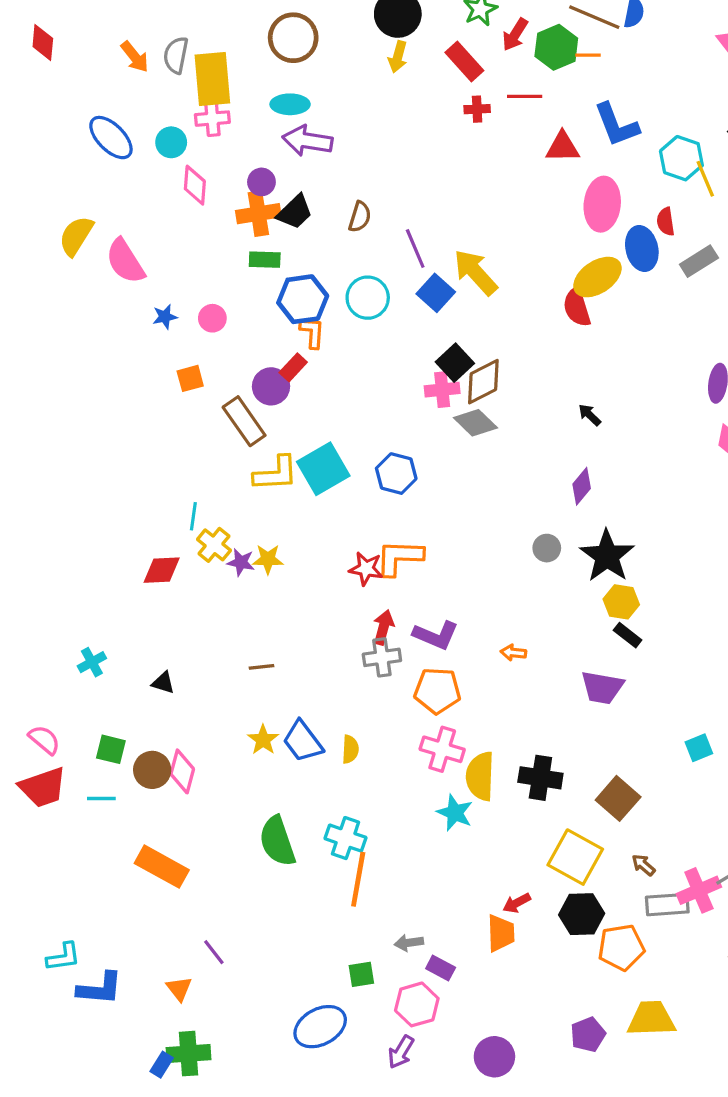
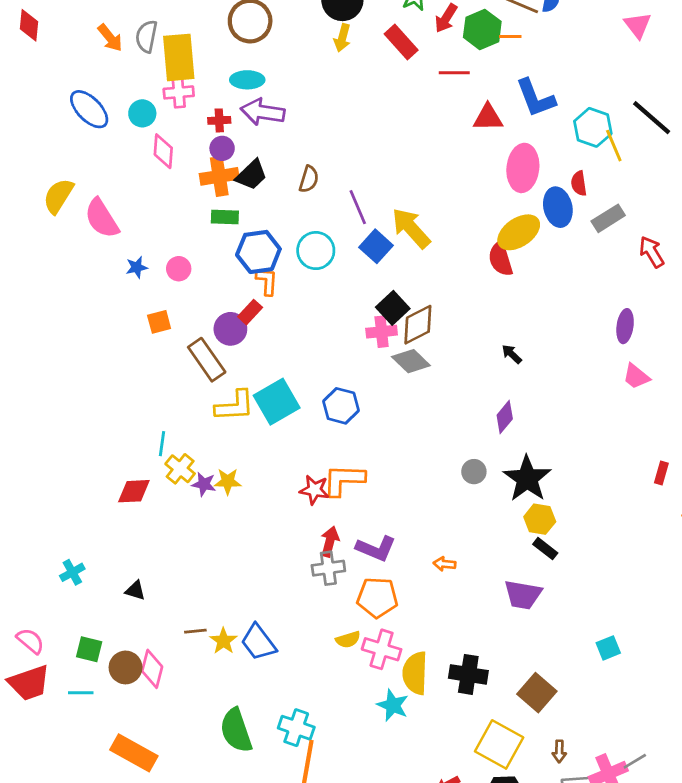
red cross: (477, 109) -> (219, 120), moved
brown line: (261, 667) -> (195, 631), moved
yellow semicircle: (350, 749) -> (348, 639), moved, turned 70
brown arrow: (643, 865) -> (559, 751), turned -130

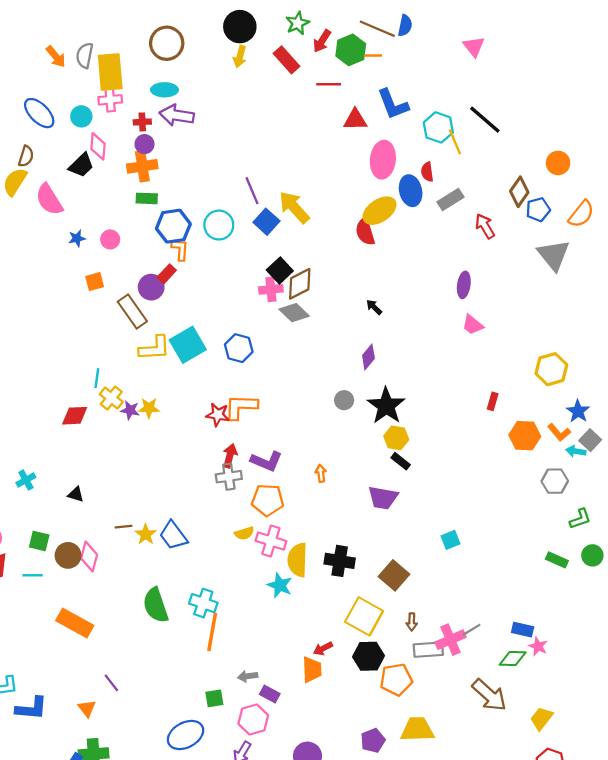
black trapezoid: (251, 175) -> (81, 165), moved
brown semicircle: (309, 179) -> (26, 156), moved
orange arrow: (445, 564) -> (321, 473), turned 77

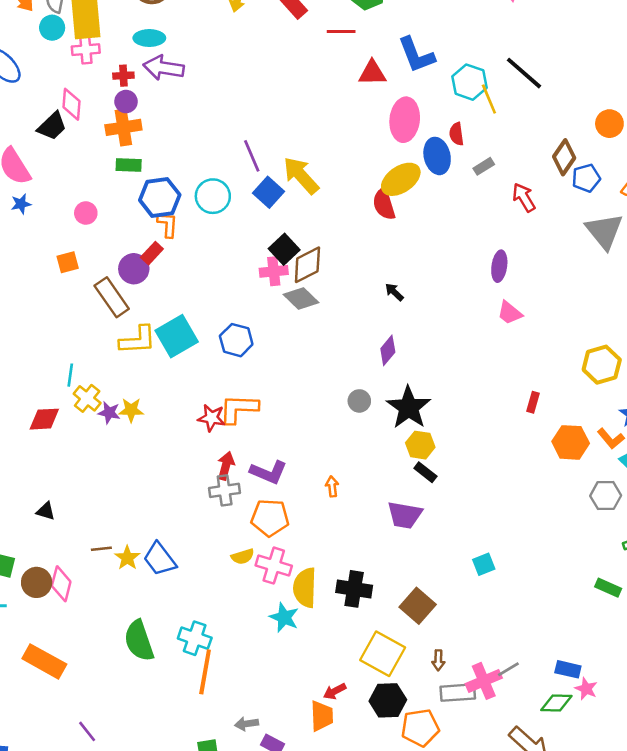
cyan circle: (81, 116) -> (52, 28), moved
gray rectangle: (451, 200) -> (484, 166), size x0.7
blue star: (77, 238) -> (21, 204), moved

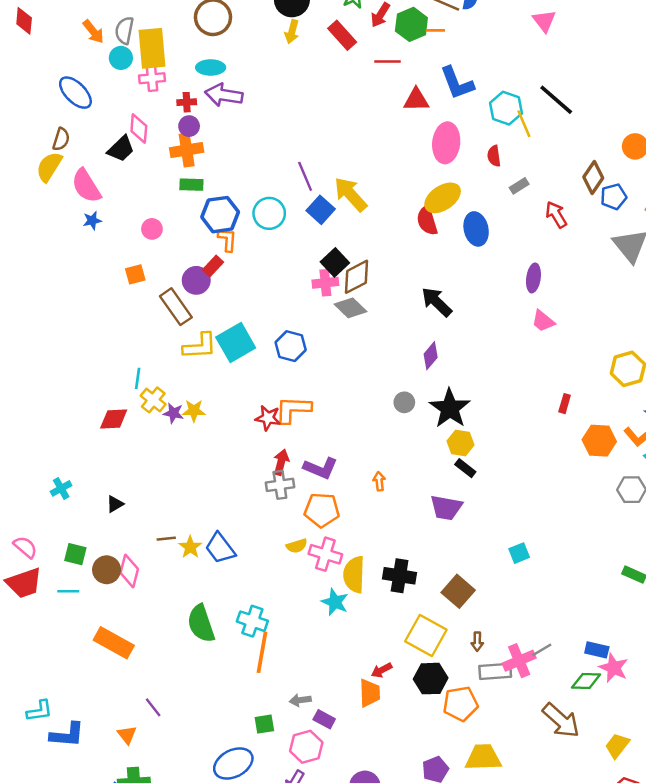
blue ellipse: (437, 156) -> (476, 229), moved
black arrow: (394, 292) -> (437, 302), size x1.8
black triangle: (46, 511) -> (115, 504), turned -48
pink star: (586, 689) -> (614, 668), size x1.4

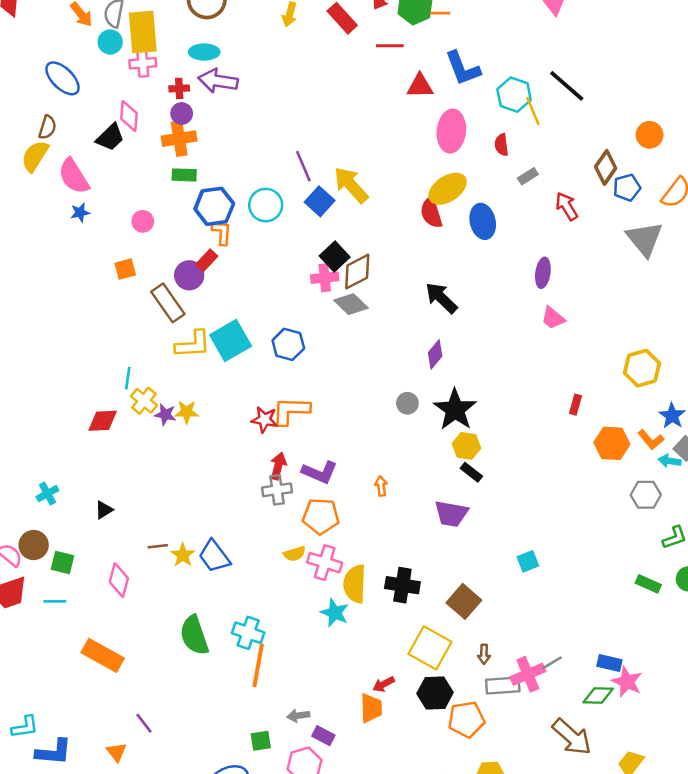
brown circle: (107, 570) -> (34, 545), moved

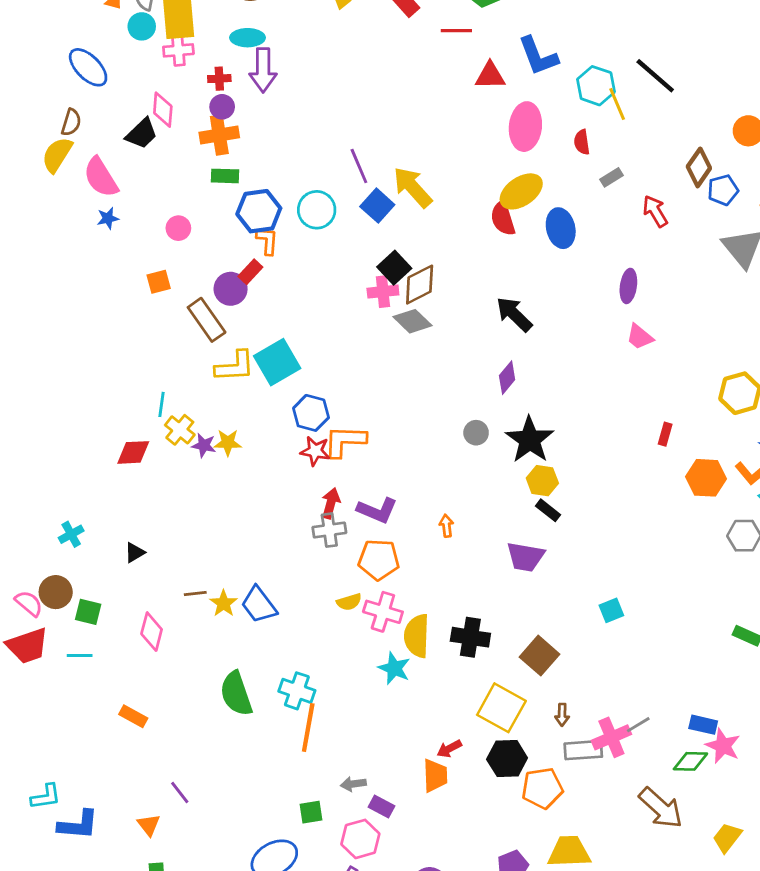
purple arrow: (218, 81) -> (263, 70), turned -99
blue hexagon: (288, 344) -> (311, 413), moved
orange rectangle: (103, 655) -> (133, 716), size x0.6

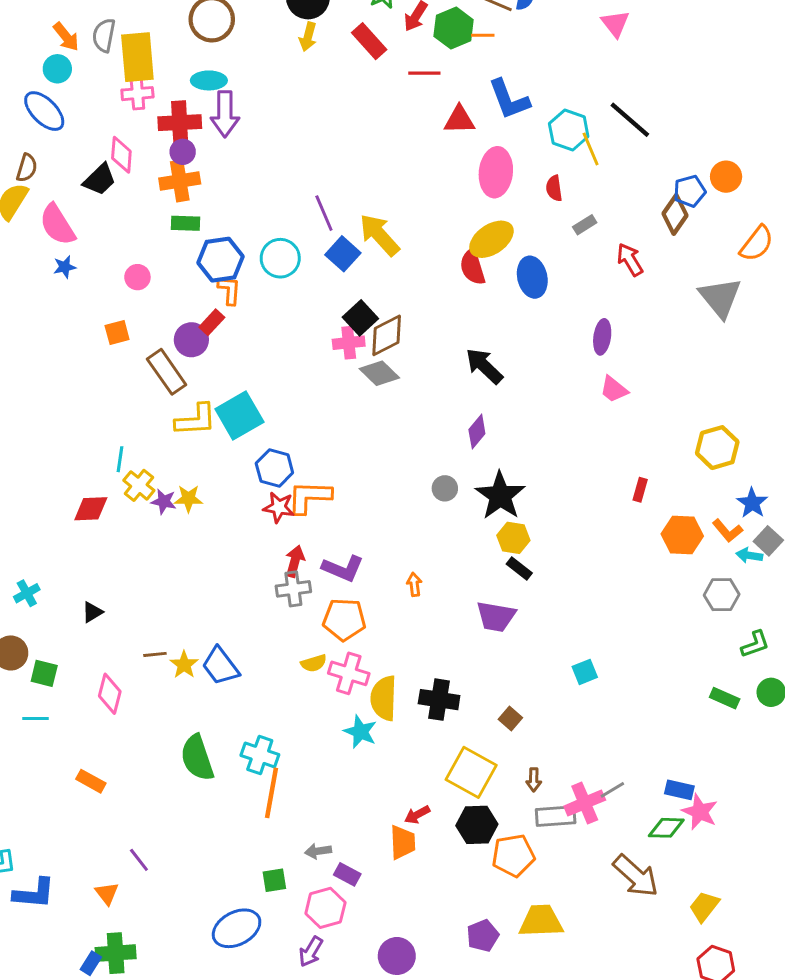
cyan circle: (142, 26) -> (57, 69), moved
red cross: (219, 79) -> (180, 123), size x1.8
blue pentagon: (723, 190) -> (690, 191), moved
brown square: (540, 656) -> (510, 719), size x0.6

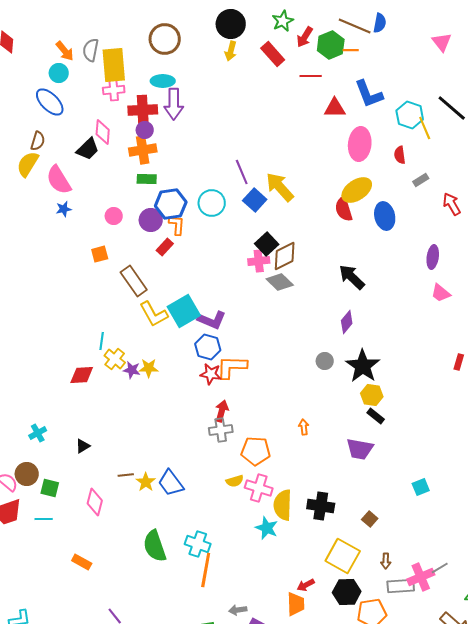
purple circle: (191, 340) -> (151, 220), moved
yellow L-shape: (196, 420) -> (154, 314), turned 64
purple L-shape: (343, 568) -> (212, 320), moved

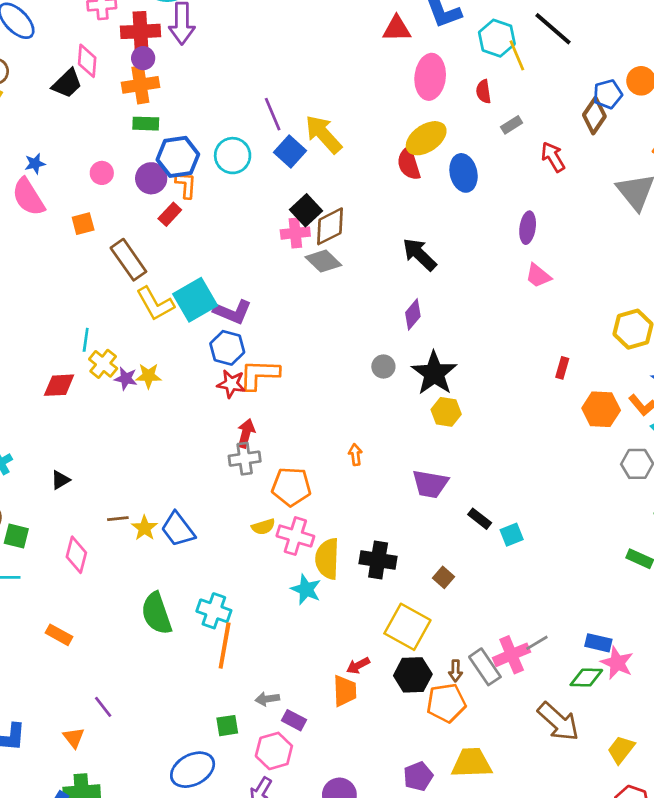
pink semicircle: (59, 180) -> (28, 197), moved
black rectangle: (376, 416) -> (480, 519), moved
brown arrow: (386, 561) -> (456, 671), moved
gray rectangle: (401, 586) -> (485, 667), turned 60

